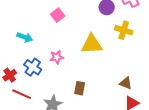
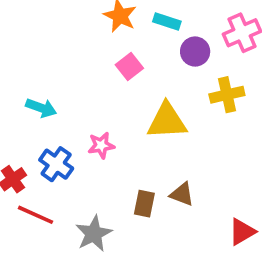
pink square: (58, 15) -> (129, 67), moved
yellow cross: (124, 30) -> (227, 95), turned -30
brown triangle: (126, 83) -> (182, 194), moved

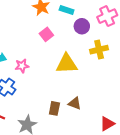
pink star: (101, 145) -> (22, 66), moved

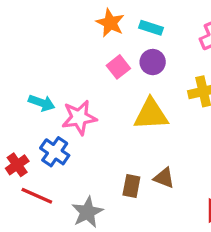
purple circle: (82, 26) -> (153, 62), moved
pink star: (22, 66) -> (79, 118), size x1.5

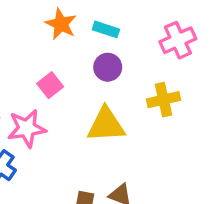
pink square: (118, 67) -> (50, 85), moved

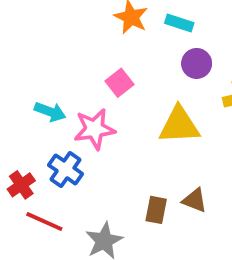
purple circle: (108, 67) -> (197, 63), moved

